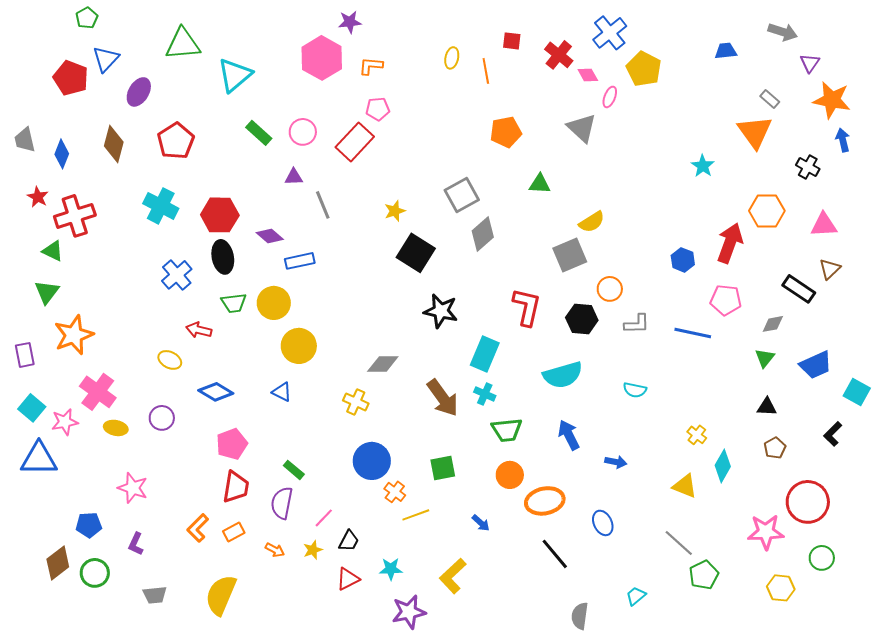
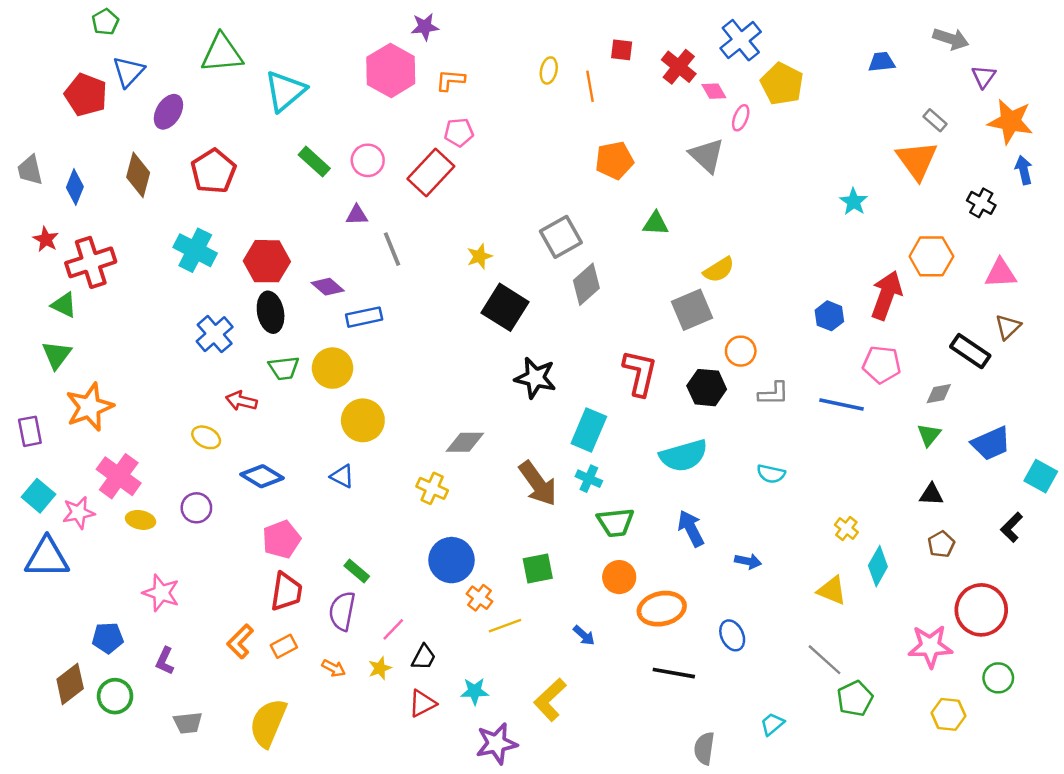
black line: (555, 554) -> (674, 673), turned -40

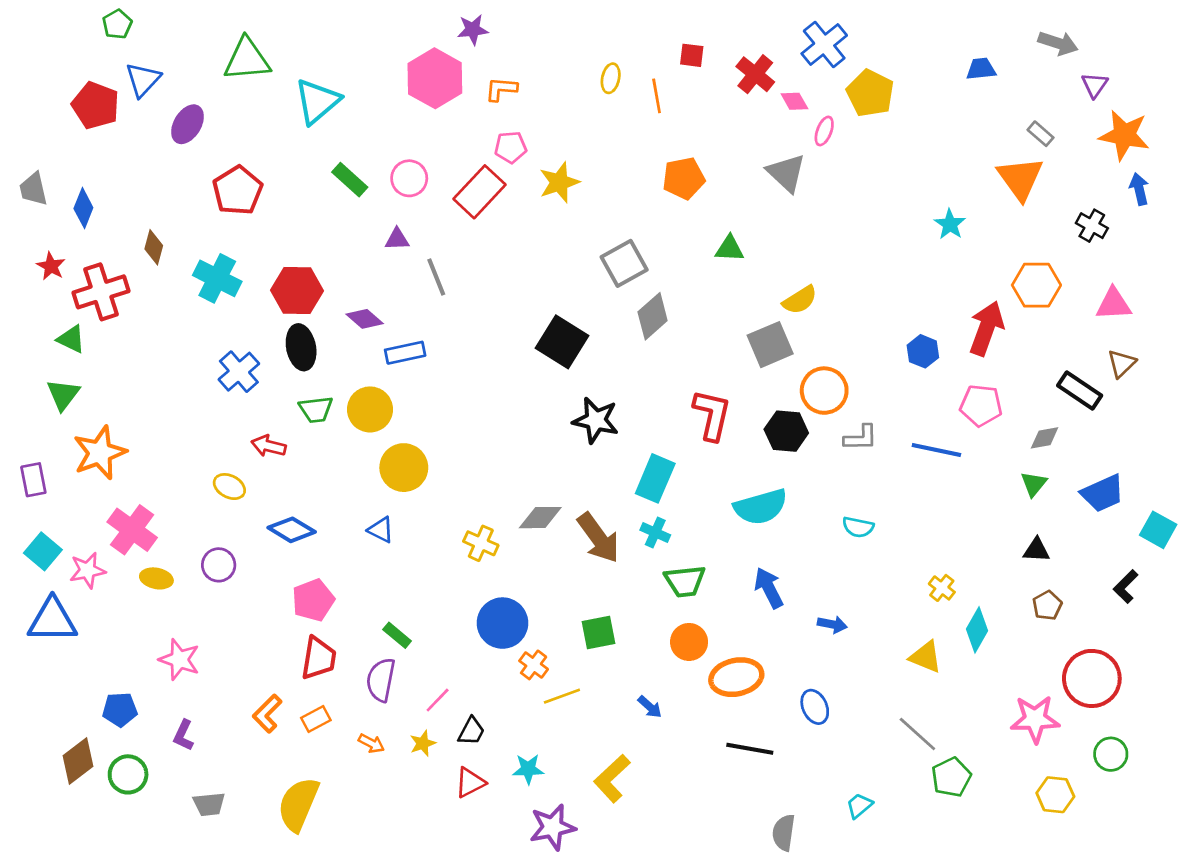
brown diamond: (138, 175) -> (154, 247), moved, size x0.7
yellow star: (479, 256) -> (559, 182), moved, size x1.4
orange circle: (741, 351) -> (824, 391), size x1.4
gray diamond: (465, 442) -> (540, 518), moved

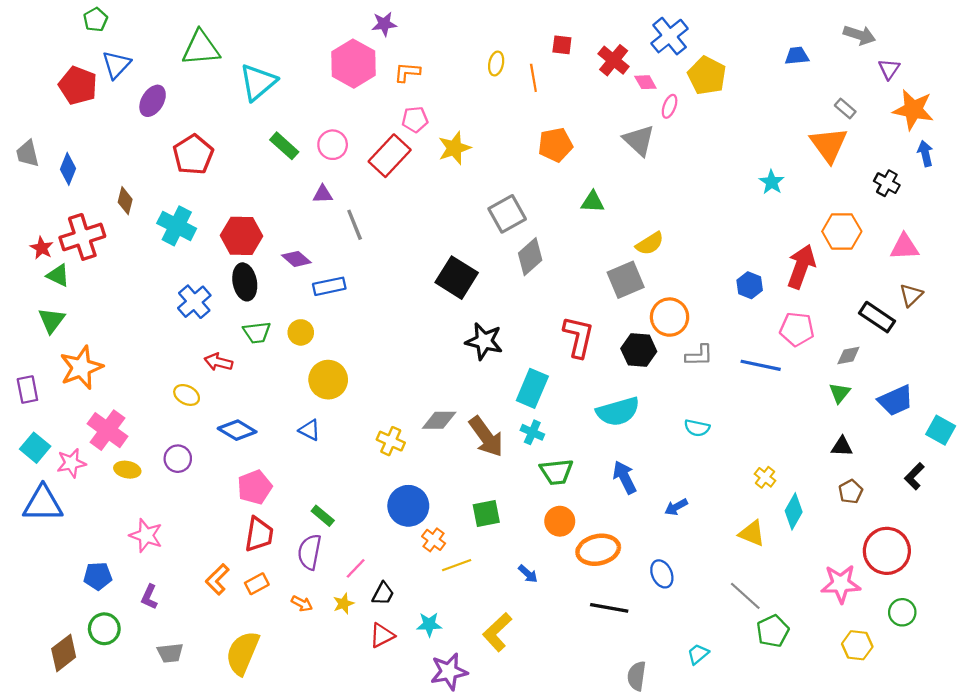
red star: (51, 266) -> (42, 248), moved
yellow circle: (370, 409) -> (301, 332), size x0.7
blue arrow: (832, 624) -> (676, 507), turned 140
brown diamond: (78, 761) -> (64, 653), moved

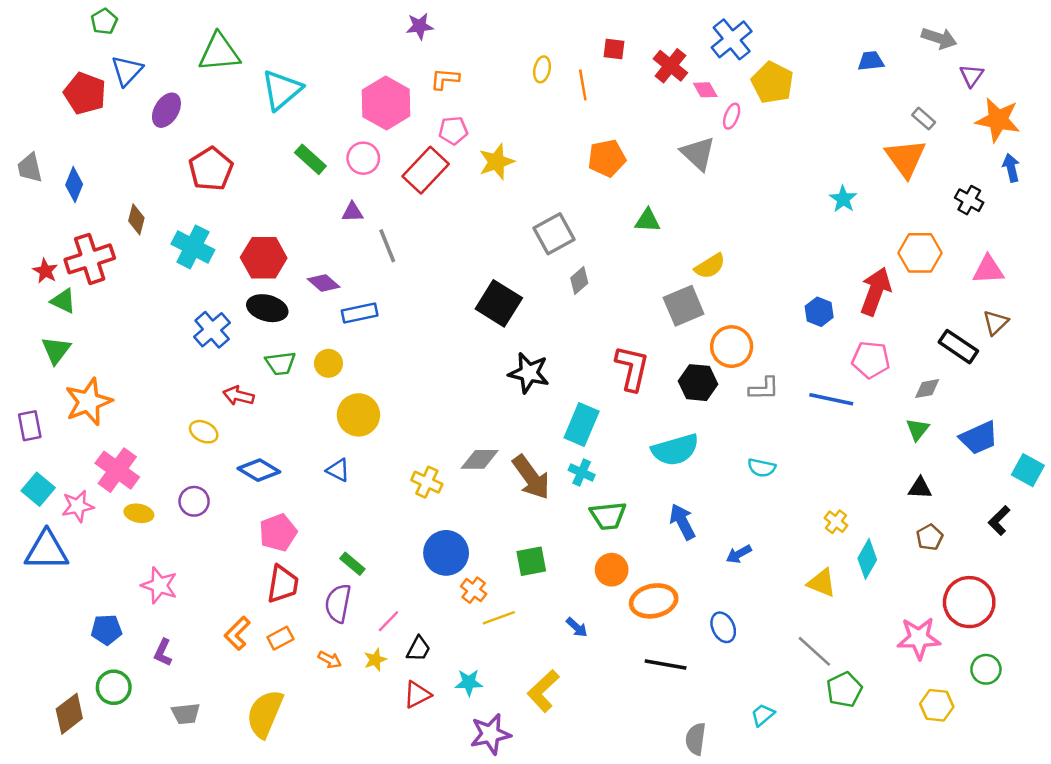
pink hexagon: (353, 64) -> (386, 103), moved
gray diamond: (530, 257) -> (579, 281), size x0.7
black ellipse: (245, 282) -> (267, 308), turned -64

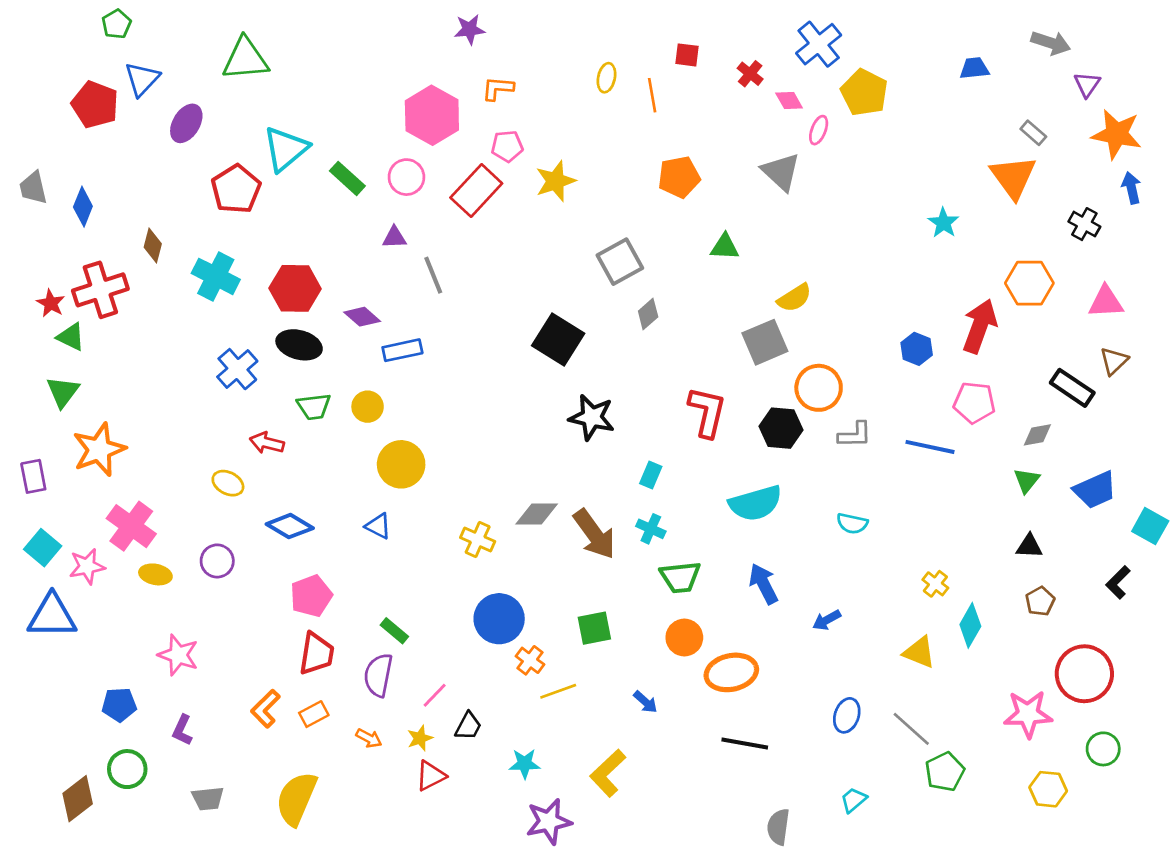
red cross: (670, 66) -> (750, 74), size x0.7
cyan triangle: (282, 90) -> (286, 149), moved
cyan rectangle: (582, 425) -> (651, 475), size x0.6
blue ellipse: (723, 627) -> (847, 715), moved, turned 44
red triangle: (417, 694) -> (431, 776), moved

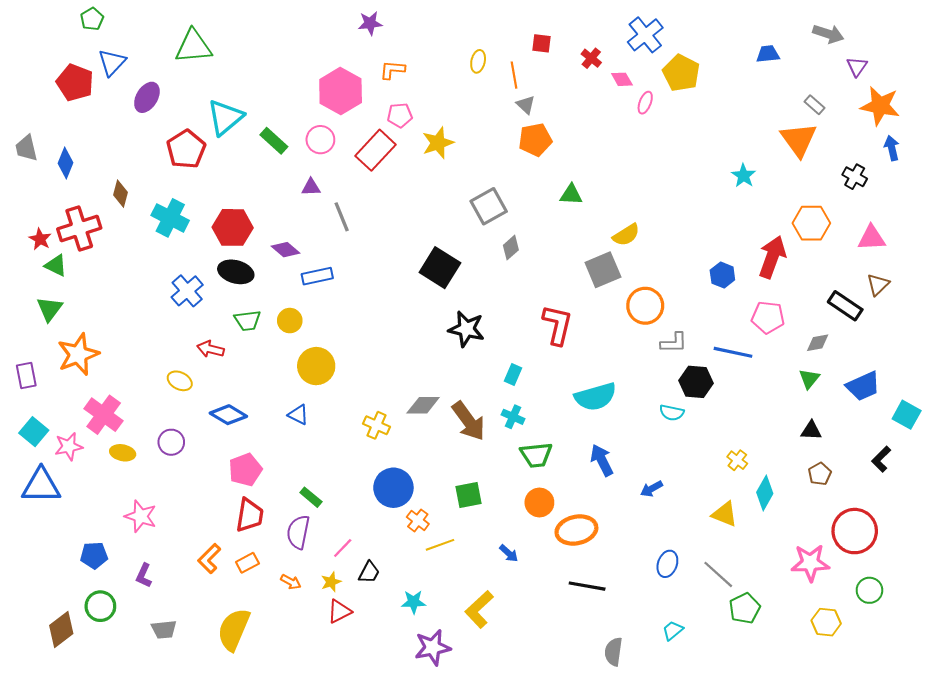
gray triangle: (781, 172) -> (526, 105), moved, size x0.6
black hexagon: (781, 428) -> (696, 382), moved

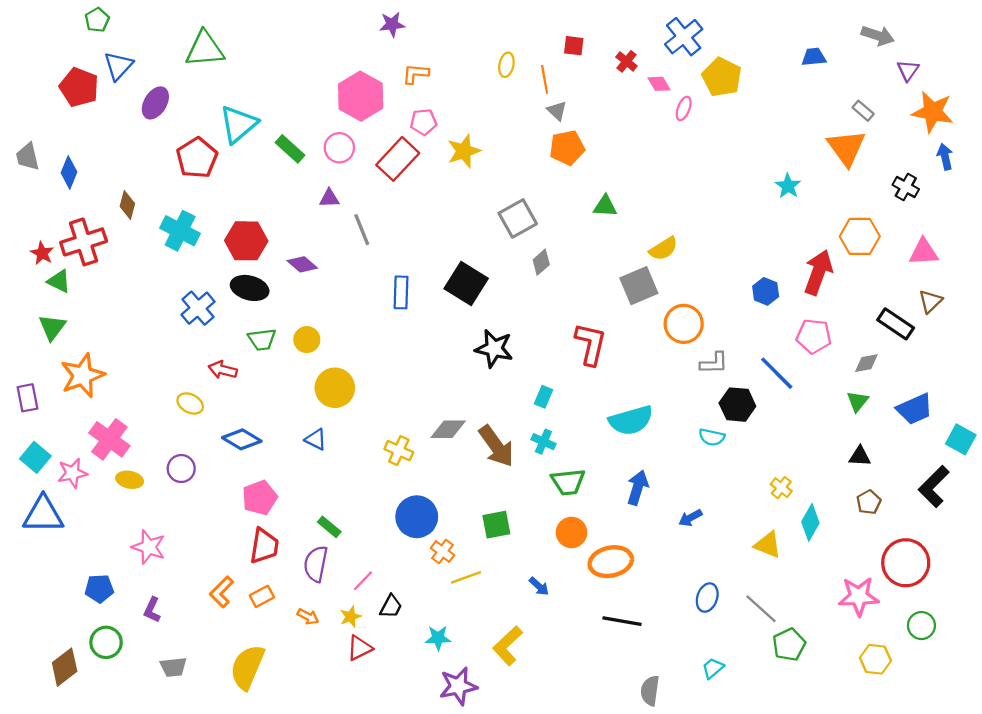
blue rectangle: (317, 276) -> (401, 292), moved, turned -76
blue line: (733, 352) -> (777, 373), turned 33
black L-shape: (881, 459) -> (934, 486), size x1.5
blue arrow: (602, 460) -> (638, 488), turned 44

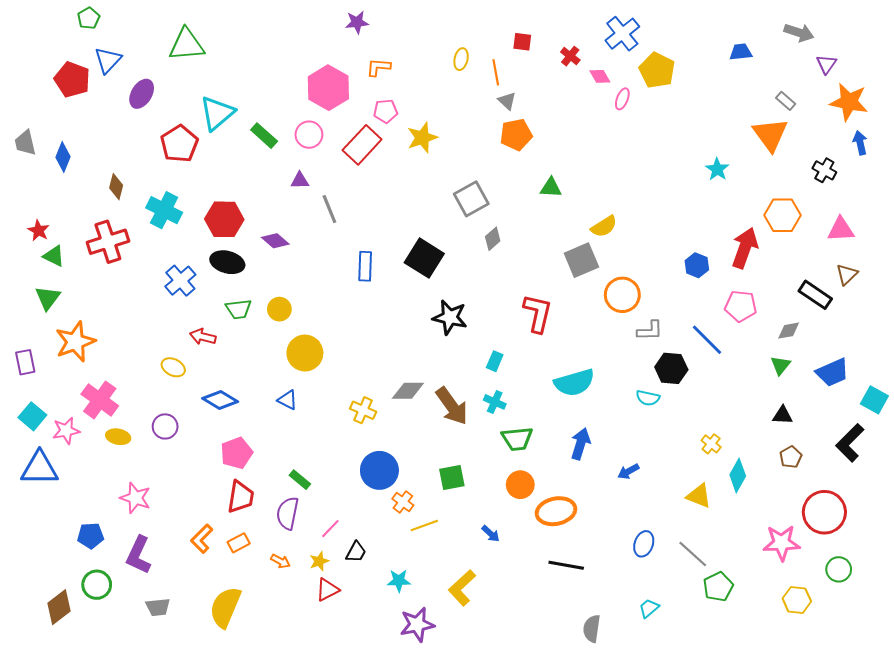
red cross: (84, 242) -> (108, 242), moved
purple L-shape: (152, 610) -> (139, 555), size x1.6

